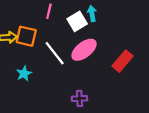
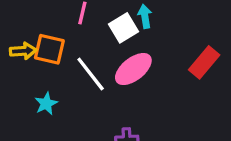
red rectangle: (123, 61) -> (204, 62), moved

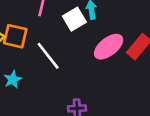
pink ellipse: (133, 69) -> (109, 47), moved

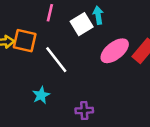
cyan star: (13, 80) -> (41, 95), moved

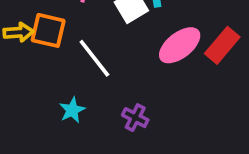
purple cross: (84, 110) -> (135, 118), moved, turned 30

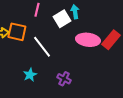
pink ellipse: (180, 45) -> (88, 40), turned 45

